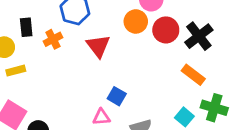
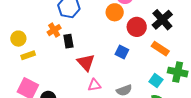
black rectangle: (26, 27) -> (68, 41), moved
red circle: (166, 30) -> (137, 27), moved
red triangle: (98, 46) -> (86, 62), moved
blue square: (117, 96) -> (122, 52), moved

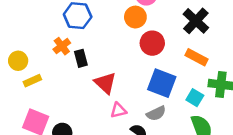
red circle: (137, 27) -> (152, 43), moved
blue square: (122, 52) -> (162, 83), moved, size x1.6

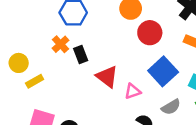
blue square: (162, 83) -> (163, 71), turned 32
pink triangle: (118, 110) -> (133, 91), moved
gray semicircle: (156, 113) -> (171, 107), moved

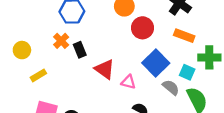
yellow circle: (19, 63) -> (22, 50), moved
pink triangle: (133, 91) -> (128, 82), turned 35
gray semicircle: (171, 107) -> (171, 87), moved, turned -108

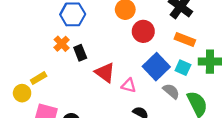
yellow circle: (22, 50) -> (22, 93), moved
cyan square: (187, 72) -> (183, 68), moved

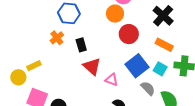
black rectangle: (80, 53) -> (81, 45), moved

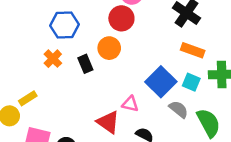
orange circle: (115, 14) -> (109, 48), moved
red circle: (129, 34) -> (121, 18), moved
red triangle: (92, 66) -> (108, 122), moved

